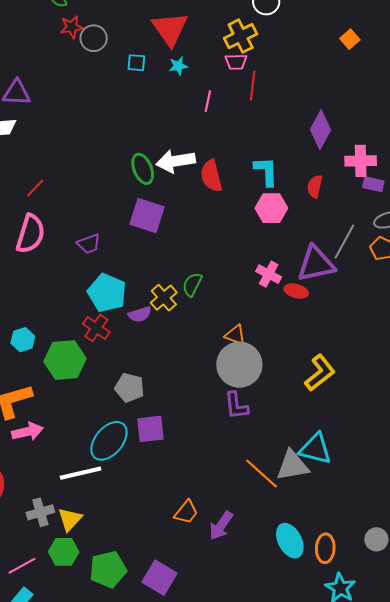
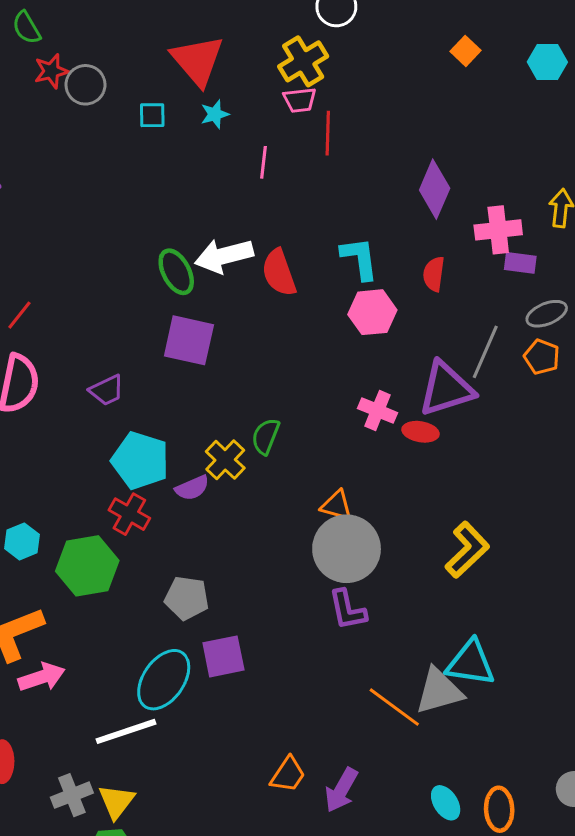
cyan ellipse: (290, 541) -> (446, 803), size x0.7

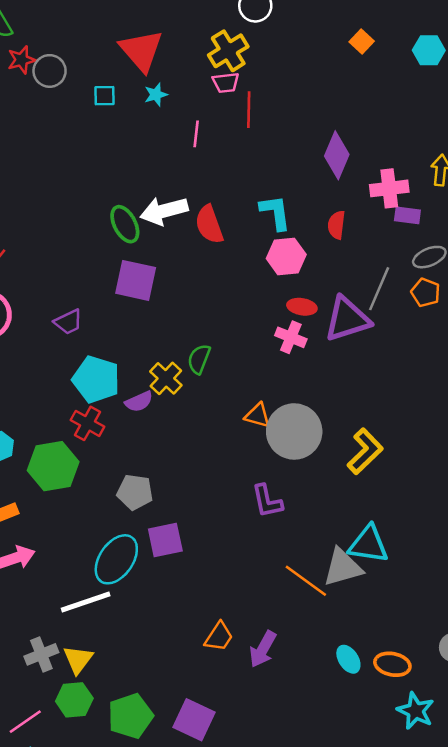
red ellipse: (421, 432) -> (302, 307), moved
gray circle: (347, 549) -> (294, 431), moved
orange ellipse: (499, 809) -> (392, 664), turned -76

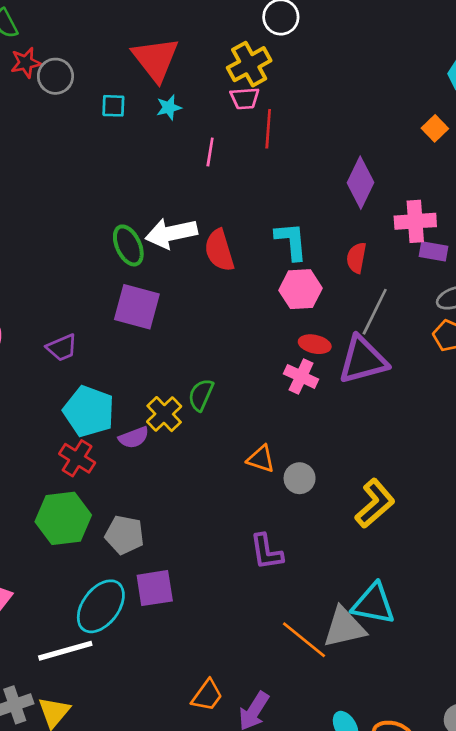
orange square: (362, 41) -> (435, 128), moved
gray line: (379, 289) -> (375, 312), moved
gray circle: (294, 431) -> (300, 478), size x0.5
green hexagon: (53, 466) -> (63, 518), moved

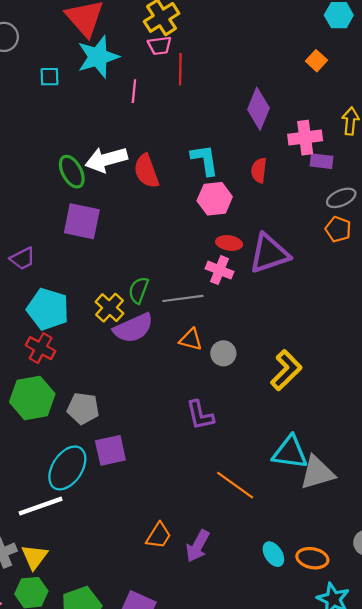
cyan square: (113, 106) -> (49, 77), moved
cyan star: (169, 107) -> (98, 57), size x2.0
gray line: (375, 312) -> (183, 298), moved, turned 60
purple semicircle: (134, 437) -> (133, 328), moved, size x1.6
gray triangle: (344, 627) -> (317, 473), moved

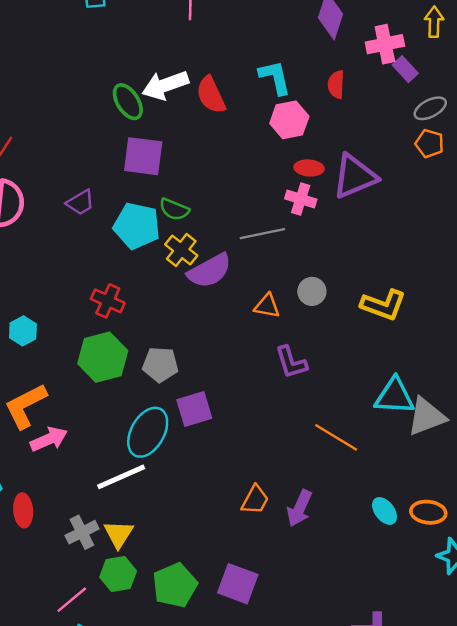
purple rectangle: (321, 161) -> (405, 69), turned 45
green semicircle: (139, 290) -> (174, 209), moved, turned -84
cyan pentagon: (48, 309) -> (137, 226), moved
orange triangle: (191, 340) -> (267, 306), moved
yellow L-shape: (286, 370) -> (383, 305), turned 69

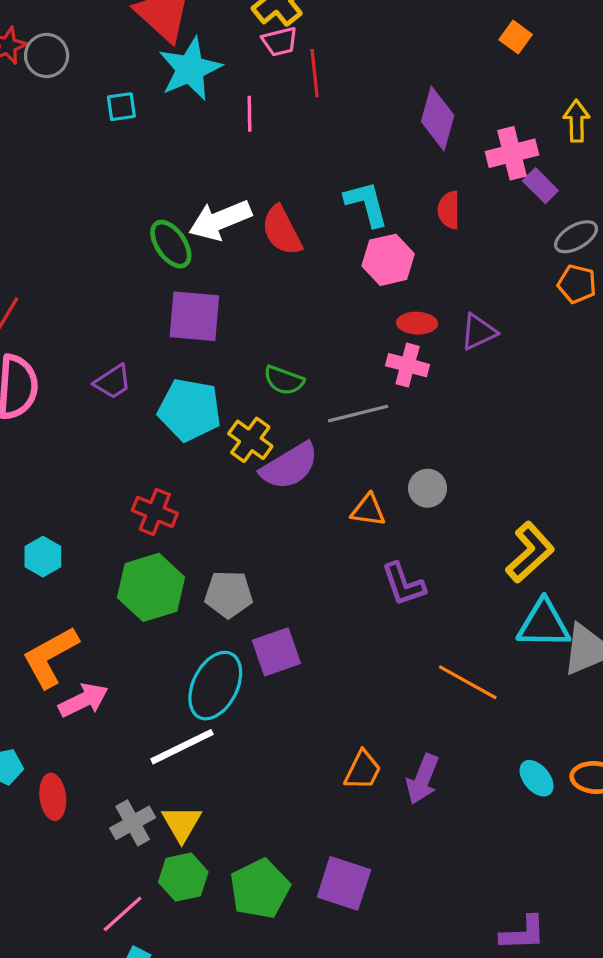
purple triangle: (355, 176) -> (478, 332), size x0.6
green semicircle: (174, 209) -> (284, 380), moved
yellow L-shape: (383, 305) -> (530, 552), moved, turned -60

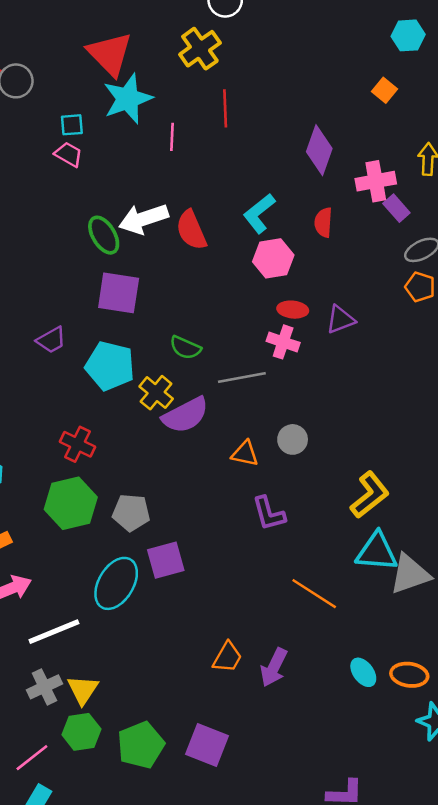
pink trapezoid: (280, 42) -> (68, 154), moved, turned -140
cyan L-shape: (367, 204) -> (259, 213), turned -117
white line: (182, 747) -> (54, 632), moved

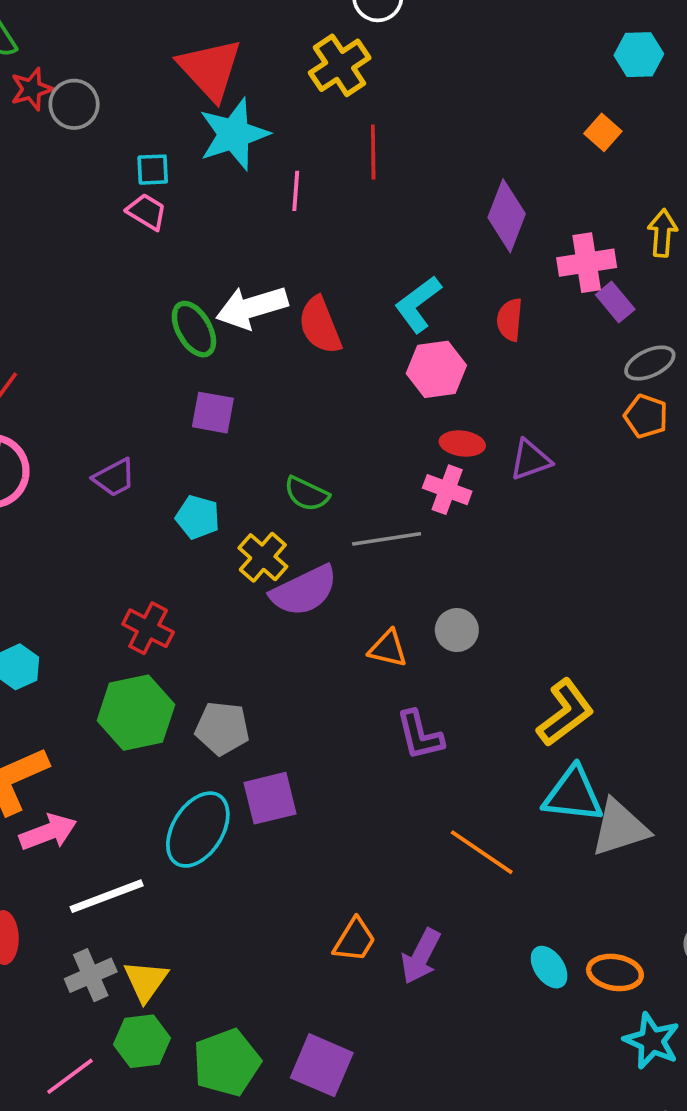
purple square: (119, 293) -> (213, 413), size x0.7
cyan pentagon: (110, 366) -> (198, 517), size x0.6

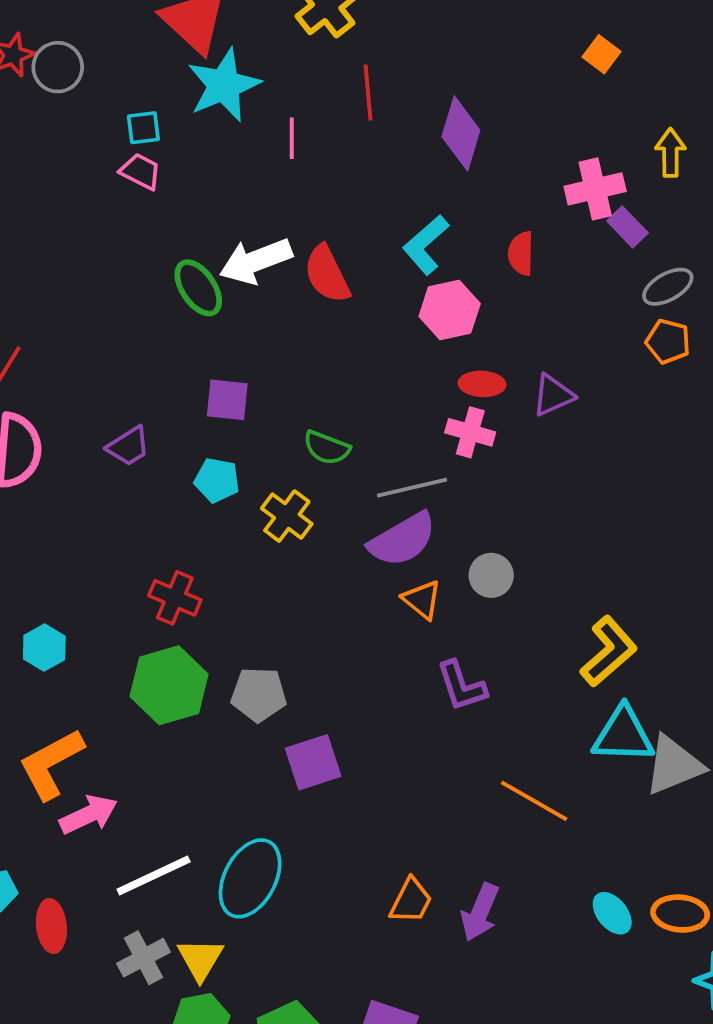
purple diamond: (507, 216) -> (461, 133), moved
purple square: (213, 413) -> (227, 400), moved
purple semicircle: (304, 591) -> (402, 540), moved
orange triangle: (388, 649) -> (422, 600), turned 30
cyan ellipse: (198, 830) -> (250, 878), moved

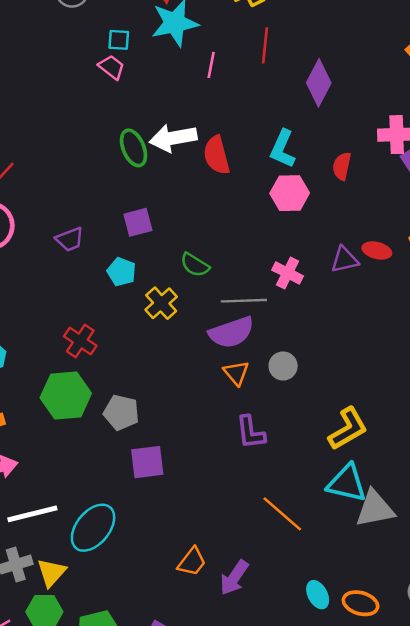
cyan L-shape: (426, 245) -> (283, 149), turned -36
red ellipse: (482, 384) -> (377, 250), moved
purple square: (227, 400) -> (138, 222), turned -32

